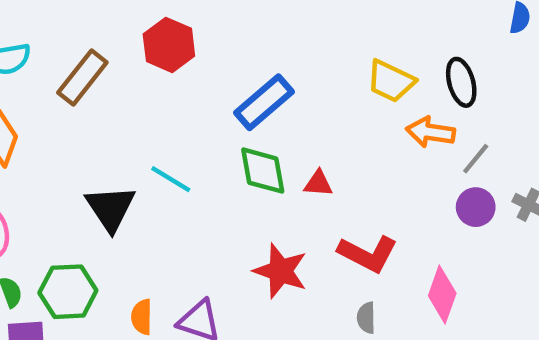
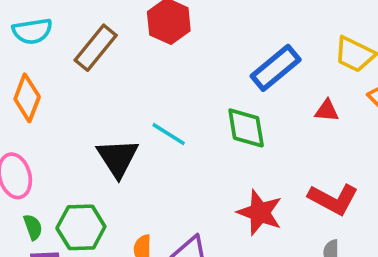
blue rectangle: (264, 102) -> (276, 68), moved
red triangle: (318, 183) -> (327, 111), moved

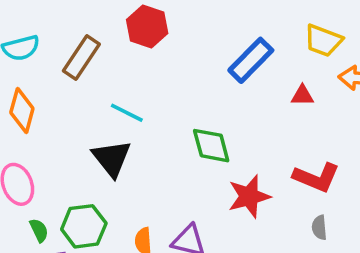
green diamond: (246, 128) -> (211, 146), moved
cyan line: (169, 134) -> (127, 113), moved
red star: (260, 213) -> (249, 196), turned -30

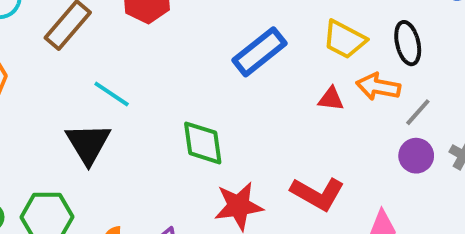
red triangle: (302, 95) -> (331, 99), moved

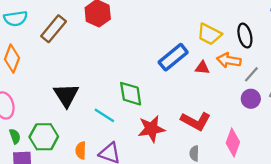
blue rectangle: (260, 52) -> (173, 57), moved
cyan line: (112, 94) -> (104, 115), moved

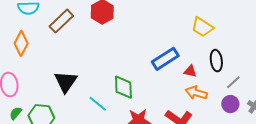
yellow trapezoid: (209, 34) -> (202, 27), moved
black ellipse: (245, 36) -> (216, 61), moved
orange arrow: (229, 60) -> (196, 93), moved
green semicircle: (15, 136) -> (16, 113), turned -128

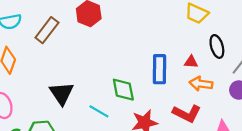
blue rectangle: (165, 59) -> (159, 69), moved, turned -48

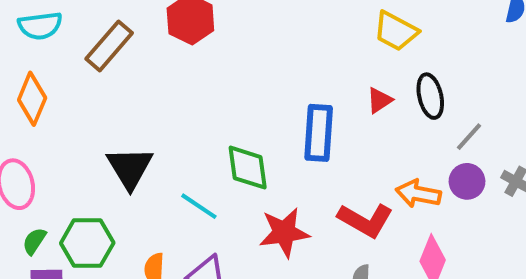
red triangle: (191, 62) -> (379, 100), moved, turned -40
orange arrow: (201, 84) -> (418, 194), moved

